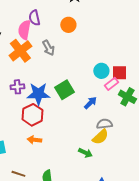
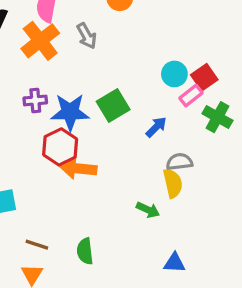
red square: (119, 73) -> (204, 77), turned -35
yellow semicircle: (100, 137) -> (173, 183), turned -60
orange arrow: (34, 140) -> (78, 168), moved, size x1.5

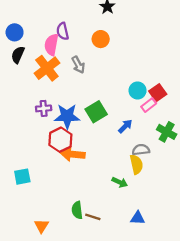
green cross: (217, 117) -> (167, 132), moved
brown line: (37, 245) -> (93, 217), moved

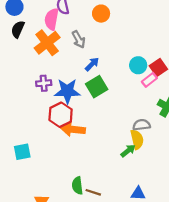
blue arrow: (125, 126) -> (92, 64), moved
green arrow: (120, 182) -> (128, 151), moved, turned -64

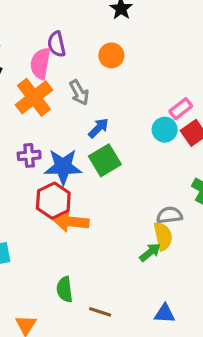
pink rectangle: (149, 80) -> (181, 109), moved
green semicircle: (77, 186) -> (65, 289), moved

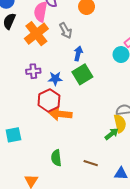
blue arrow: (98, 128) -> (78, 53), turned -32
blue star: (63, 167) -> (55, 79), size x0.6
brown line: (100, 312) -> (91, 163), moved

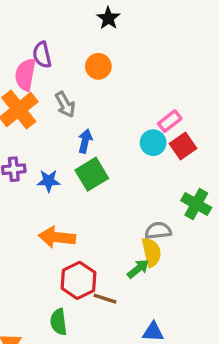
red hexagon: (49, 100) -> (78, 280), moved
green semicircle: (56, 158) -> (59, 322), moved
brown line: (91, 163) -> (105, 299), moved

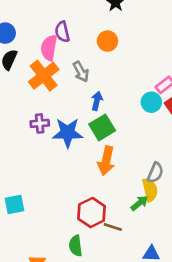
blue star: (49, 181) -> (68, 133), size x1.6
gray semicircle: (158, 231) -> (155, 173), turned 120
orange arrow: (57, 237) -> (106, 161), moved, turned -84

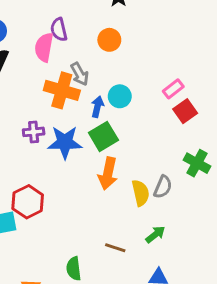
orange cross: (44, 76) -> (62, 90), moved, turned -36
cyan circle: (151, 102) -> (120, 96), moved
yellow semicircle: (150, 190) -> (141, 193), moved
green arrow: (139, 203) -> (155, 234), moved
red hexagon: (92, 212) -> (28, 202), moved

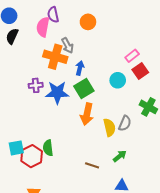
cyan circle: (120, 96) -> (118, 80), moved
red hexagon: (28, 202) -> (32, 156), moved
green semicircle: (74, 269) -> (48, 148), moved

